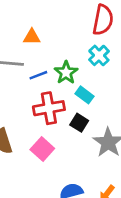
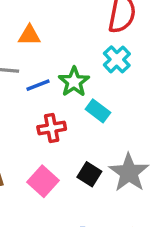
red cross: (49, 108) -> (52, 128), size x0.7
black square: (79, 123) -> (89, 174), moved

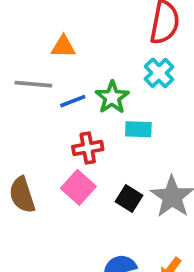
cyan rectangle: (98, 111) -> (138, 129), turned -35
pink square: (43, 181) -> (78, 187), moved

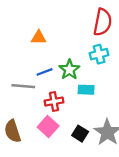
cyan cross: (159, 73) -> (99, 54), turned 30
gray line: (33, 84) -> (23, 86), moved

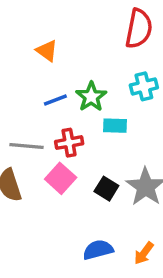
orange triangle: (39, 38) -> (47, 51), turned 35
cyan cross: (99, 54) -> (144, 86), moved
gray line: (23, 86) -> (27, 146), moved

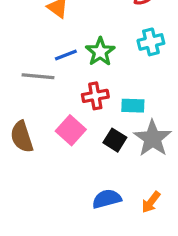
cyan rectangle: (115, 126) -> (133, 106), moved
red cross: (69, 143) -> (95, 96), moved
gray line: (27, 146) -> (38, 76), moved

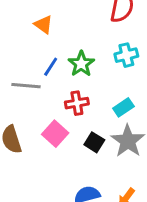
blue line: (66, 55) -> (51, 67), turned -36
cyan rectangle: (133, 106) -> (123, 107), moved, turned -36

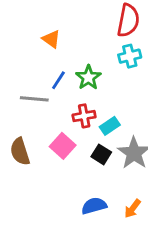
cyan cross: (126, 55) -> (130, 56), moved
cyan rectangle: (123, 107) -> (110, 126), moved

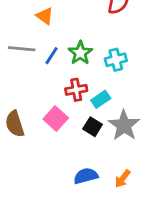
cyan cross: (130, 56) -> (116, 60), moved
gray line: (34, 99) -> (22, 49), moved

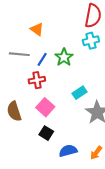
cyan cross: (116, 60) -> (91, 41), moved
red cross: (76, 90) -> (37, 80), moved
black square: (93, 127) -> (46, 133), moved

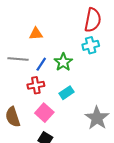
orange triangle: (37, 29) -> (36, 34), turned -40
cyan rectangle: (80, 93) -> (66, 93), moved

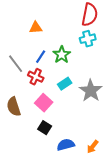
gray line: (18, 59) -> (16, 64), moved, turned 48
red cross: (36, 85) -> (36, 77), turned 35
gray star: (97, 118) -> (91, 91), moved

